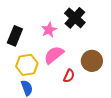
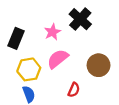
red semicircle: (69, 76) -> (74, 90), moved

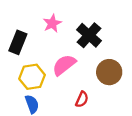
black cross: (80, 19) -> (89, 35), moved
pink star: (52, 32) -> (52, 23), moved

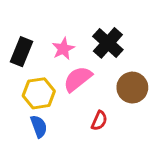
pink star: (52, 23) -> (63, 49), moved

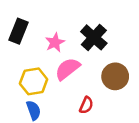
black rectangle: (22, 52) -> (18, 31), moved

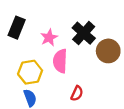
pink semicircle: (67, 69) -> (60, 61), turned -50
brown circle: (115, 76) -> (108, 51), moved

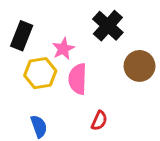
black cross: (84, 33) -> (108, 26), moved
yellow hexagon: (30, 72) -> (40, 73), moved

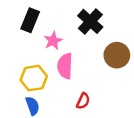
black rectangle: (22, 36) -> (30, 20), moved
yellow hexagon: (40, 73) -> (34, 78), moved

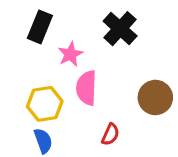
brown circle: (117, 55) -> (155, 97), moved

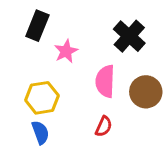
black cross: (120, 29) -> (129, 36), moved
pink semicircle: (86, 88) -> (105, 81), moved

